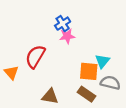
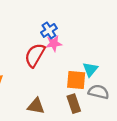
red semicircle: (35, 57) -> (35, 55), moved
brown rectangle: (86, 94) -> (74, 104), turned 36

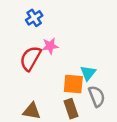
blue cross: (49, 30) -> (34, 18), moved
gray semicircle: (99, 92) -> (97, 96), turned 54

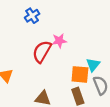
blue cross: (34, 18) -> (32, 16), moved

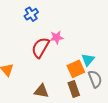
orange square: (80, 74) -> (76, 69), turned -30

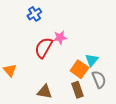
orange square: (76, 69) -> (79, 69), turned -30

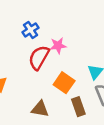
blue cross: (34, 14) -> (31, 30), moved
orange square: (79, 69) -> (64, 83), moved

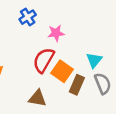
red semicircle: (39, 58) -> (44, 60), moved
brown rectangle: (78, 107) -> (77, 85), moved, turned 42

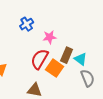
cyan triangle: (94, 60) -> (81, 59), turned -32
brown rectangle: (77, 85) -> (67, 55), moved

